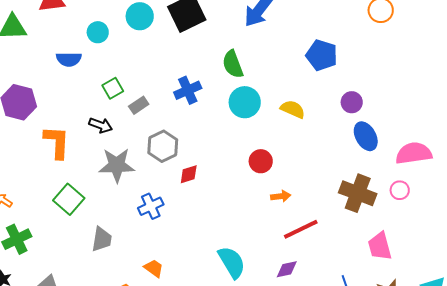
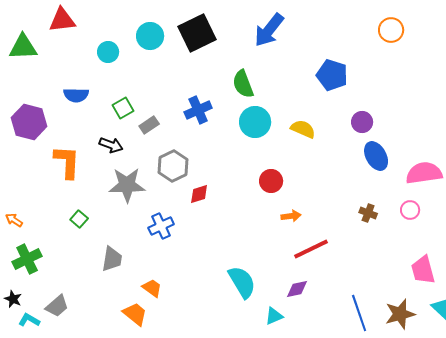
blue semicircle: (69, 59) -> (76, 95), moved
brown cross: (358, 193) -> (368, 213), size x0.5
green square: (69, 199) -> (79, 219), size x0.6
pink trapezoid: (380, 246) -> (423, 270), moved
orange trapezoid: (154, 268) -> (152, 288), moved

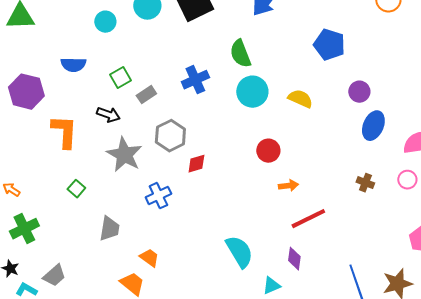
blue ellipse: (376, 156) -> (373, 126), turned 52
gray star: (127, 185) -> (124, 155), turned 30
purple diamond: (297, 289) -> (294, 259), turned -70

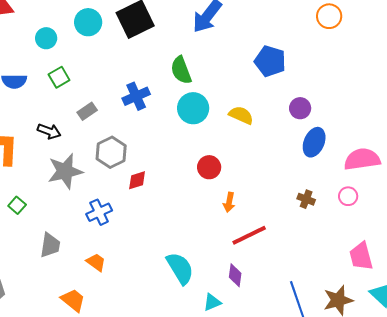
green square: (120, 78) -> (59, 77), moved
gray star: (124, 155) -> (65, 171), turned 30
orange arrow: (288, 186) -> (229, 202), turned 108
orange trapezoid: (149, 258) -> (96, 262), moved

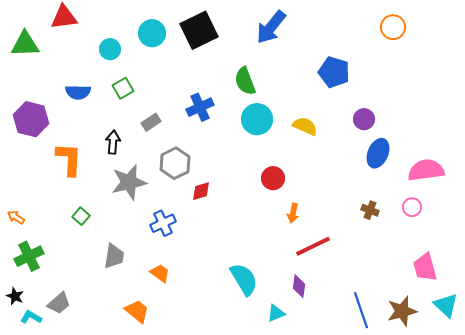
black arrow: (49, 131) -> (113, 142), turned -105

